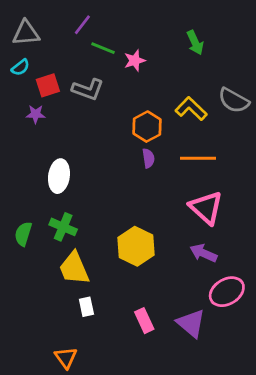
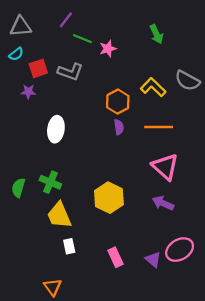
white ellipse: (59, 176) -> (56, 129), moved
pink ellipse: (227, 292) -> (180, 250), moved
purple triangle: (191, 323) -> (153, 259), size x0.7

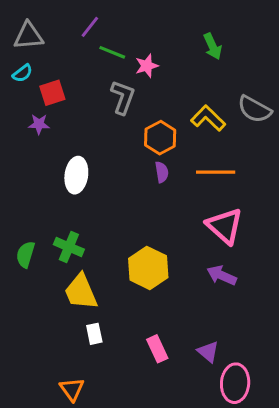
gray L-shape: (70, 72) -> (123, 97), moved, turned -90
pink ellipse: (180, 250) -> (235, 383), moved, turned -56

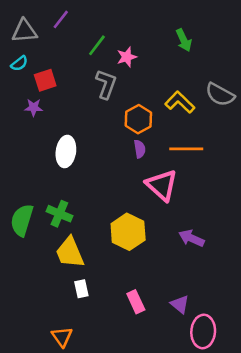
purple line: (90, 27) -> (61, 19), moved
green line: (112, 52) -> (97, 45), turned -75
pink triangle: (225, 226) -> (162, 185), moved
green semicircle: (25, 254) -> (22, 220), size x1.4

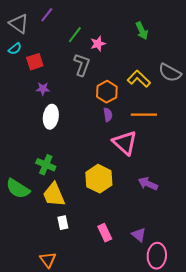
gray triangle: (24, 31) -> (19, 24), turned 40
purple star: (34, 107) -> (43, 89), moved
green semicircle: (22, 220) -> (18, 189), moved, turned -75

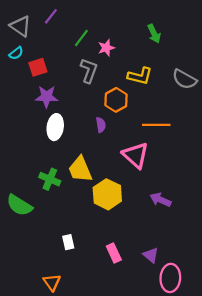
yellow L-shape: (139, 79) -> (140, 76), moved, turned 150
purple star: (43, 89) -> (47, 97), size x1.5
purple semicircle: (108, 115) -> (101, 125), moved
yellow trapezoid: (54, 195) -> (80, 169), moved

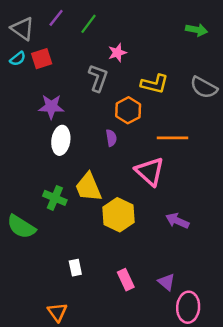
green arrow: (154, 34) -> (197, 30), moved, turned -54
green line: (81, 38) -> (88, 24), moved
red square: (38, 67) -> (42, 59), moved

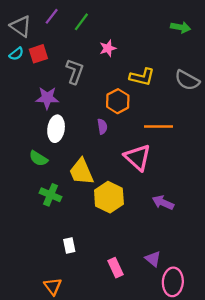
gray L-shape: (98, 78) -> (75, 71), moved
green cross: (55, 198) -> (51, 195), moved
green semicircle: (21, 227) -> (38, 158), moved, size x0.7
pink rectangle: (126, 280) -> (116, 268), moved

